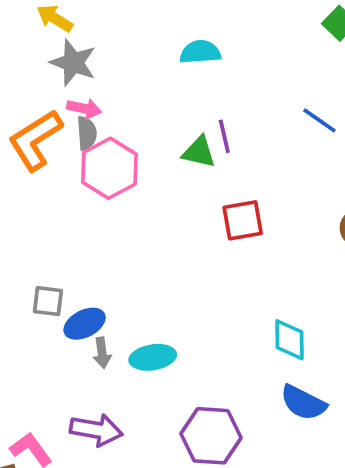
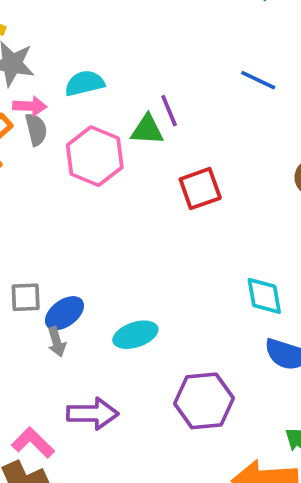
cyan semicircle: (200, 52) -> (85, 83), moved
pink hexagon: (109, 168) -> (95, 156), moved
gray arrow: (102, 353) -> (57, 342), moved

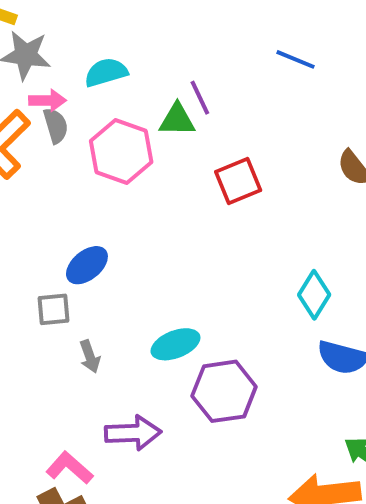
cyan diamond: (264, 296) -> (314, 295), turned 45
blue ellipse: (64, 313) -> (87, 265), moved
purple hexagon: (204, 401) -> (224, 391), moved

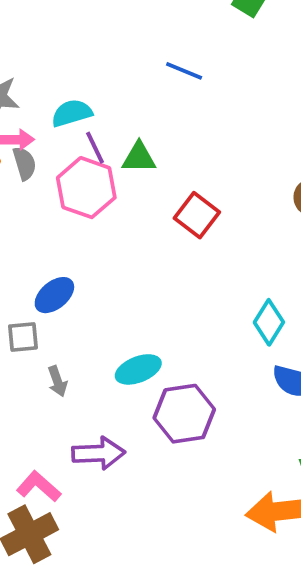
blue line: (295, 59) -> (184, 71), moved
purple line: (200, 98) -> (95, 148), moved
red square: (238, 181) -> (197, 215), turned -30

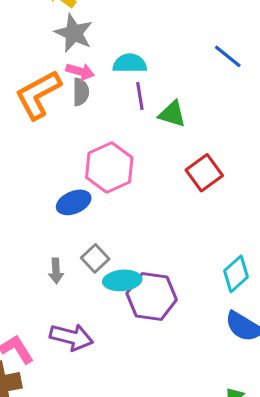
pink hexagon: (86, 188) -> (109, 168), moved
gray square: (23, 337) -> (95, 258), moved, turned 36
purple hexagon: (184, 414) -> (152, 297), moved

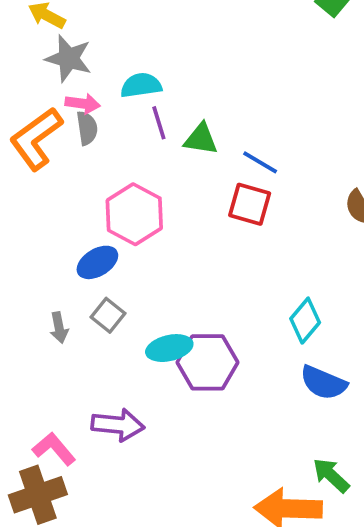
blue line: (228, 56) -> (260, 162), moved
red square: (204, 173) -> (250, 204), turned -30
gray square: (95, 258) -> (108, 315), moved
gray arrow: (56, 271) -> (59, 328), moved

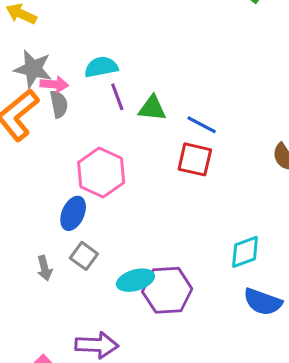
gray star: (69, 58) -> (33, 69), moved
blue ellipse: (97, 262) -> (73, 213), turned -32
cyan diamond: (305, 321) -> (245, 252), turned 33

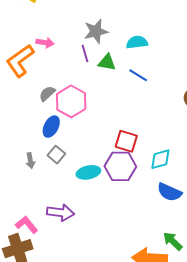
cyan semicircle: (101, 67) -> (137, 42), moved
gray star: (33, 69) -> (96, 31), moved, turned -30
gray semicircle: (59, 104) -> (47, 94), moved, turned -126
red square: (195, 159) -> (126, 141), moved
purple hexagon: (167, 290) -> (120, 166), moved

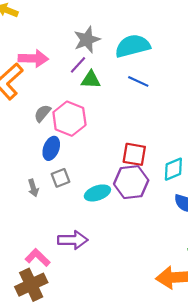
cyan semicircle: (137, 42) -> (133, 46), size x1.5
pink arrow: (45, 43) -> (33, 58), size x1.5
purple line: (85, 53) -> (78, 65), turned 66
green triangle: (107, 62) -> (91, 80), moved
gray square: (56, 155) -> (60, 178), turned 36

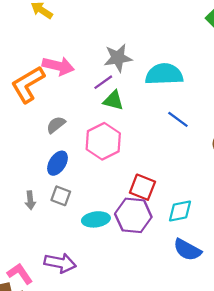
blue line: (138, 81) -> (178, 119), moved
pink hexagon: (69, 119) -> (103, 141), moved
gray square: (60, 178) -> (61, 196), turned 30

